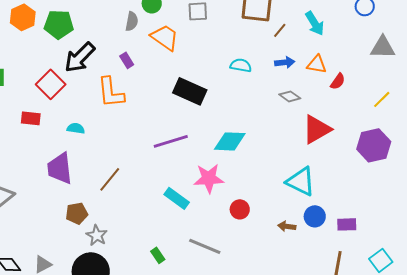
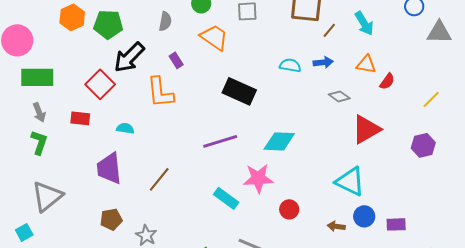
gray semicircle: (132, 21) -> (165, 21), moved
gray triangle: (383, 47) -> (439, 32), moved
blue arrow: (285, 62) -> (323, 62), moved
purple hexagon: (374, 145) -> (423, 145), size x0.7
brown pentagon: (77, 213) -> (111, 219), moved

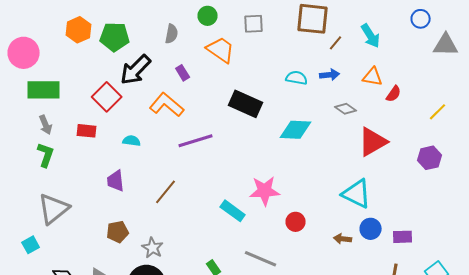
orange L-shape: (160, 92) -> (167, 105), turned 136
purple line: (220, 141) -> (196, 141), moved
cyan diamond: (279, 141) -> (296, 130), moved
purple trapezoid: (109, 168) -> (116, 181), size x0.7

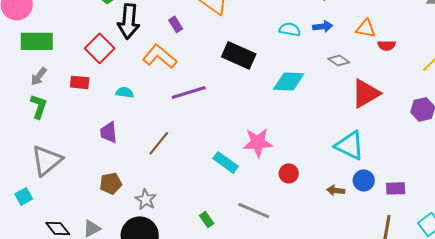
black arrow: (136, 70) -> (129, 21), turned -40
red semicircle: (394, 94) -> (387, 45), turned 54
gray arrow: (46, 125) -> (39, 76), turned 60

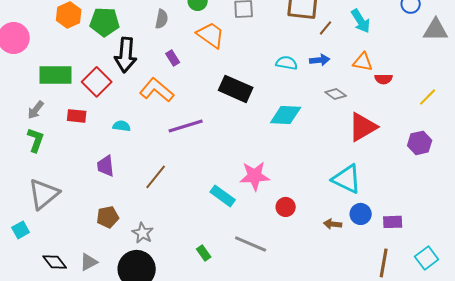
green rectangle: (37, 41) -> (56, 75), moved

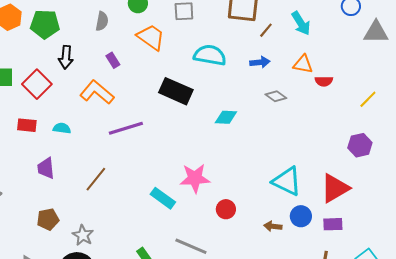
black arrow: (126, 55) -> (66, 57), size x0.7
cyan semicircle: (287, 63) -> (210, 55), moved, size x1.5
cyan diamond: (286, 115) -> (226, 117), size x0.7
red rectangle: (77, 116) -> (27, 125), moved
red triangle: (363, 127) -> (335, 188), moved

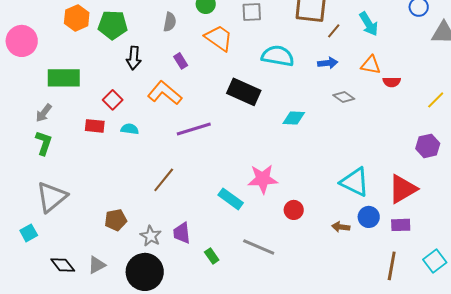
red square: (37, 84) -> (113, 100), moved, size x0.7
purple trapezoid: (46, 168) -> (182, 233), moved

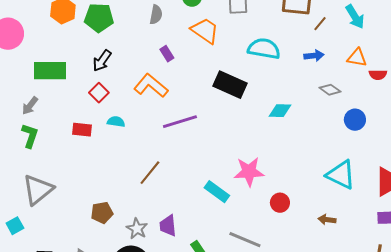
black arrow: (134, 58) -> (102, 61), moved, turned 30
red rectangle: (95, 126) -> (82, 130), moved
blue circle: (369, 217) -> (355, 120), moved

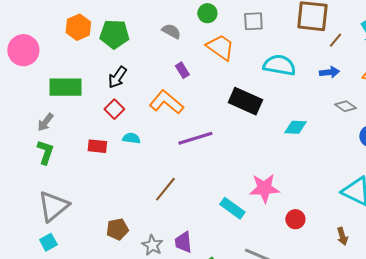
gray semicircle: (156, 15) -> (171, 31), turned -72
brown arrow: (327, 220) -> (342, 236), turned -114
cyan square: (15, 226) -> (48, 242), moved

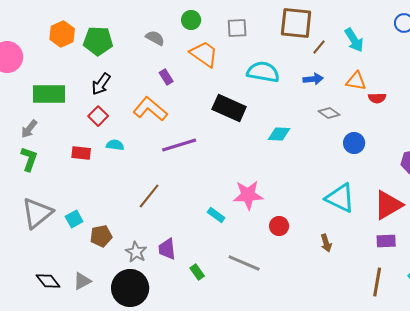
cyan rectangle: (232, 208) -> (216, 215), size x0.7
cyan square: (48, 242) -> (74, 219), moved

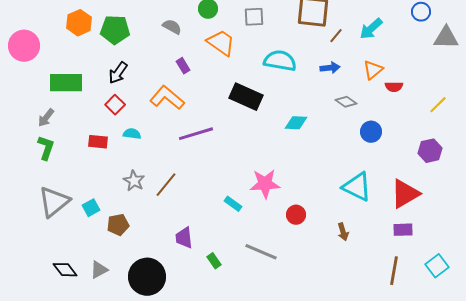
cyan arrow: (354, 40) -> (371, 29), turned 80
orange triangle: (356, 81) -> (373, 70), turned -50
gray star: (136, 252) -> (134, 181), moved

